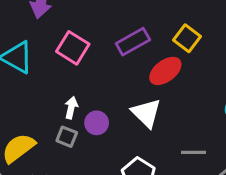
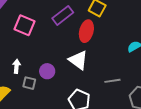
red ellipse: (165, 71) -> (86, 31), turned -30
white arrow: (71, 108) -> (17, 66), moved

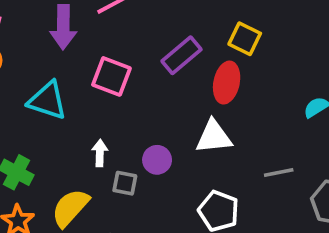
white triangle: (78, 60) -> (214, 137), turned -40

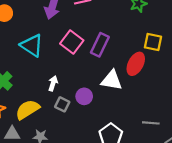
yellow square: (245, 39) -> (153, 42), turned -30
purple rectangle: (181, 55) -> (100, 45), moved, turned -40
white triangle: (214, 137) -> (112, 80), moved

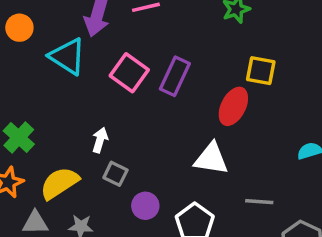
cyan triangle: (32, 45) -> (67, 56), moved
white triangle: (112, 80) -> (211, 159), moved
purple circle: (84, 96) -> (145, 206), moved

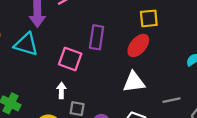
pink square: (129, 73) -> (70, 59), moved
red ellipse: (233, 106) -> (138, 46), turned 30

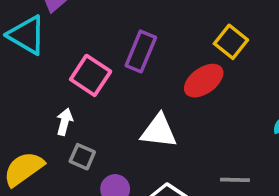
yellow square: (149, 18) -> (231, 42), turned 30
white triangle: (134, 82) -> (159, 131), moved

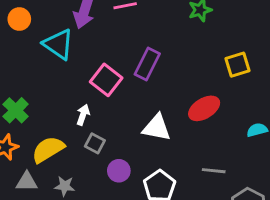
yellow square: (231, 42) -> (238, 65), moved, turned 30
red ellipse: (204, 81) -> (204, 108), moved

